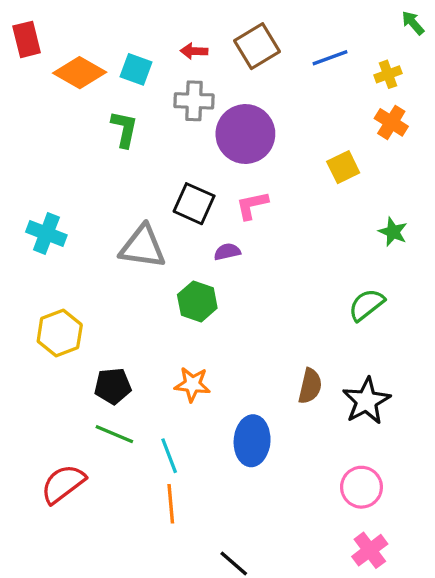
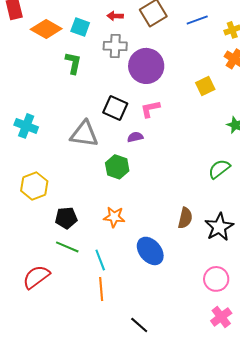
blue ellipse: (252, 441) -> (150, 251), turned -44

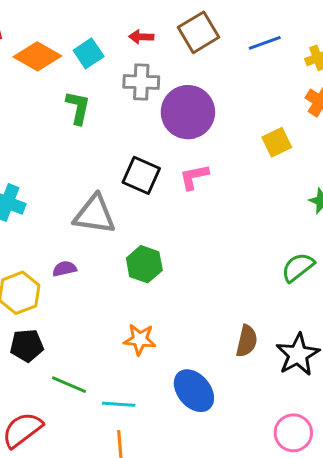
cyan square: (80, 27) -> (89, 53), turned 36
purple semicircle: (135, 137) -> (64, 269), moved
black pentagon: (66, 218) -> (27, 345), moved
cyan line: (100, 260) -> (119, 404), turned -65

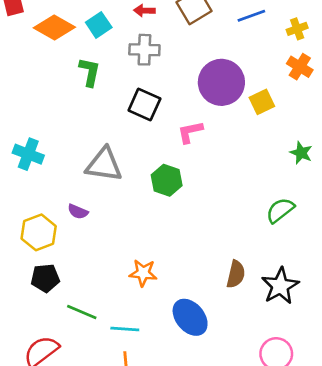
purple circle: (188, 112) -> (221, 82), moved
black square: (141, 175) -> (144, 105), moved
green hexagon: (144, 264) -> (167, 180), moved
purple semicircle: (64, 269) -> (78, 212), turned -144

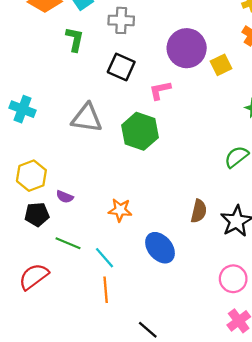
green hexagon: (167, 180) -> (140, 131), size x1.4
purple semicircle: (78, 212) -> (65, 197), moved
cyan line: (125, 329) -> (105, 258), turned 45

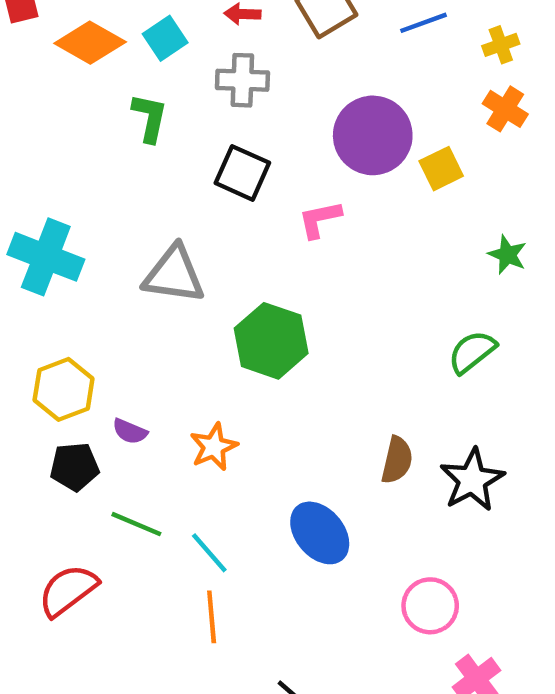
cyan cross: (23, 109) -> (46, 257), size x1.4
green hexagon: (140, 131) -> (271, 341), moved
orange star: (120, 210) -> (214, 447), moved, turned -30
pink circle: (233, 279) -> (430, 606), moved

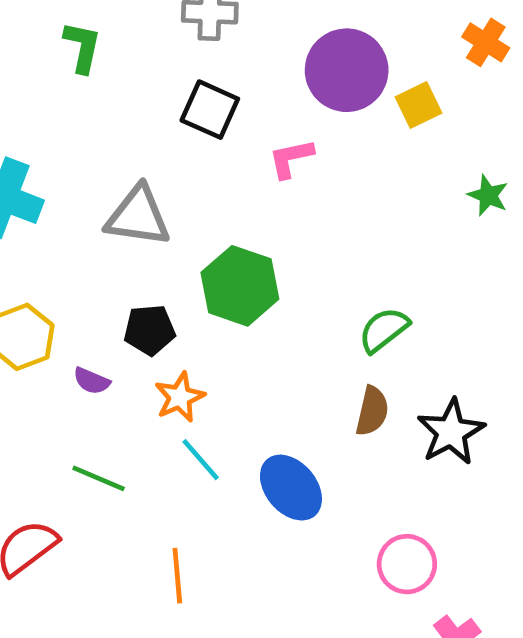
green L-shape: (150, 118) -> (82, 47), moved
green semicircle: (472, 352) -> (384, 330), moved
black pentagon: (75, 467) -> (150, 330), moved
cyan line: (209, 553) -> (201, 460), moved

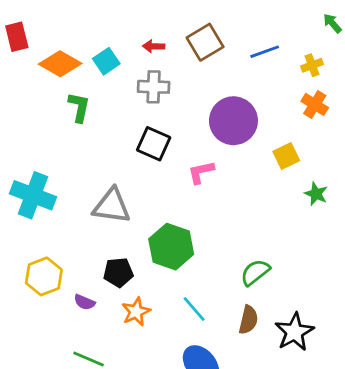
yellow square: (418, 105) -> (286, 156), moved
cyan line: (201, 460) -> (194, 309), moved

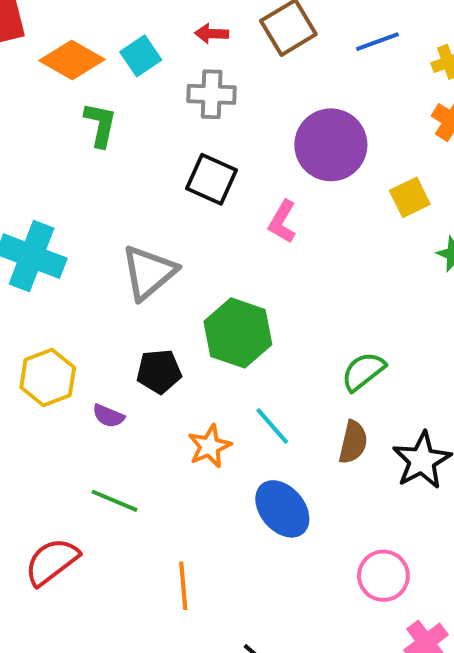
pink L-shape: (201, 172) -> (282, 222), turned -48
gray triangle: (112, 206) -> (149, 272), turned -48
orange star: (136, 312) -> (210, 446), moved

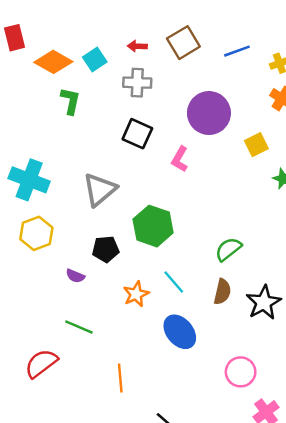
yellow hexagon: (48, 377) -> (36, 233), moved

